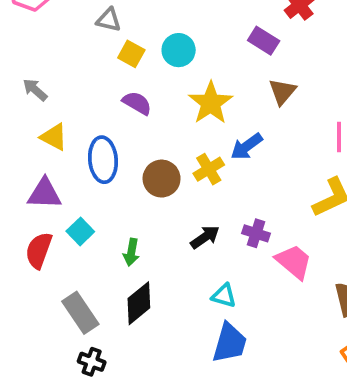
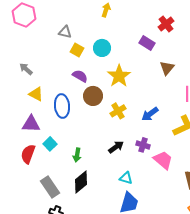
brown triangle: (282, 92) -> (167, 68), moved
blue arrow: (247, 146) -> (150, 114), moved
brown circle: (162, 179) -> (93, 96), moved

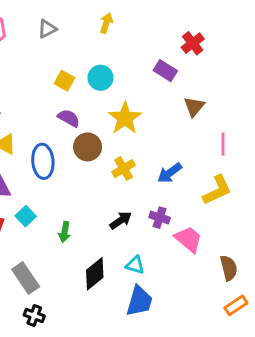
gray triangle: (65, 32) -> (47, 29), moved, turned -40
black diamond: (81, 182) -> (95, 274), moved

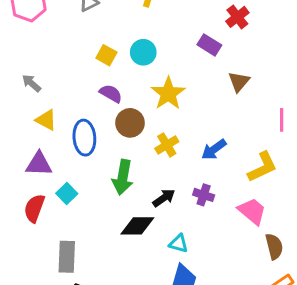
pink line: (223, 144) -> (282, 120), moved
green arrow: (64, 232) -> (123, 177), moved, size x1.6
pink trapezoid: (188, 239) -> (252, 211), moved
black diamond: (95, 274) -> (137, 226), moved, turned 40
gray rectangle: (26, 278) -> (67, 257), turned 36

